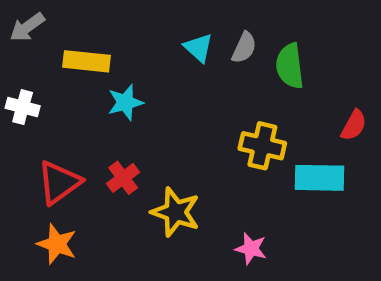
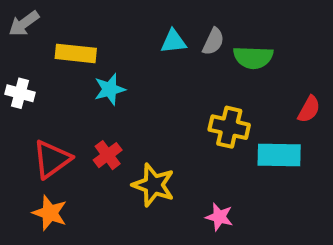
cyan triangle: (198, 48) -> (173, 41), turned -48
green semicircle: (290, 66) -> (253, 57), turned -81

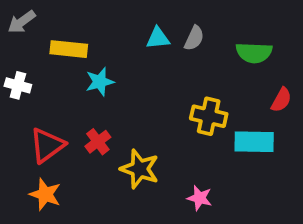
green semicircle: (253, 57) -> (254, 53), moved

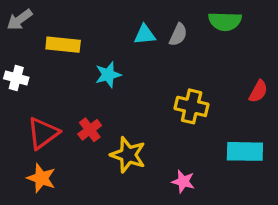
green semicircle: (254, 53) -> (225, 21), moved
cyan star: (100, 82) -> (108, 75), moved
cyan rectangle: (254, 142) -> (245, 151), moved

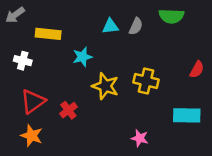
white cross: (16, 78) -> (23, 61), moved
red cross: (90, 130) -> (68, 110), moved
yellow star: (128, 155) -> (105, 86), moved

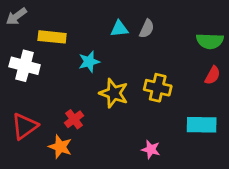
green semicircle: (171, 16) -> (210, 41), moved
white cross: (23, 61) -> (25, 66), size x1.5
red triangle: (33, 101) -> (25, 126), moved
orange star: (32, 136) -> (60, 147), moved

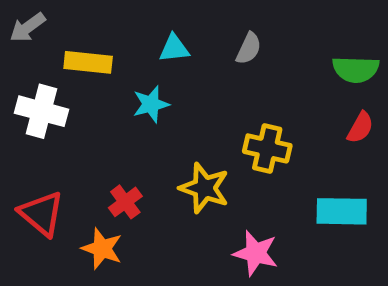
cyan triangle: (119, 29) -> (174, 48), moved
yellow star: (114, 93) -> (204, 188), moved
red triangle: (25, 126) -> (41, 214), turned -44
pink star: (151, 149) -> (256, 253), size x1.4

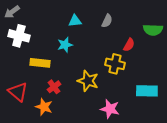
yellow rectangle: (88, 62) -> (40, 63), moved
white cross: (41, 111) -> (19, 36), moved
red semicircle: (360, 128) -> (129, 45), moved

